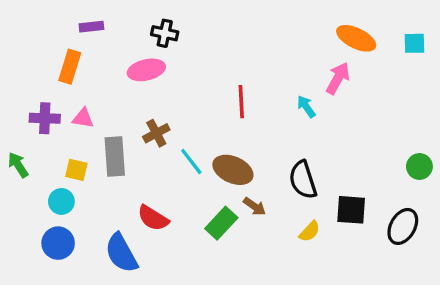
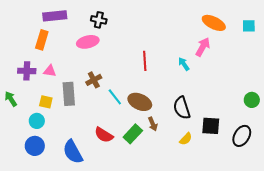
purple rectangle: (91, 27) -> (55, 16), size x1.6
brown arrow: (255, 206) -> (153, 124), turned 32
red semicircle: (153, 218) -> (104, 135), moved

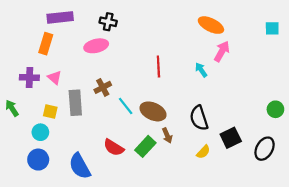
orange ellipse: (214, 23) -> (211, 25), moved
pink triangle: (50, 71) -> (55, 78), turned 32
black square: (211, 126) -> (231, 138), turned -30

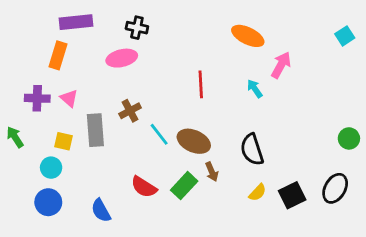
orange ellipse: (211, 25) -> (248, 36), moved
cyan square: (272, 28) -> (345, 36), turned -32
black square: (231, 138) -> (292, 195), moved
blue semicircle: (80, 166) -> (101, 211), size x0.7

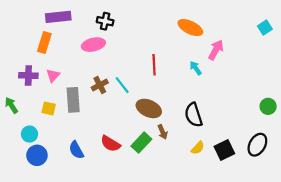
pink triangle: (69, 98) -> (53, 75), turned 32
cyan line: (159, 134) -> (122, 85), moved
cyan circle: (51, 168) -> (29, 134), moved
blue semicircle: (101, 211) -> (76, 150), moved

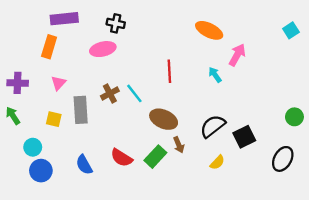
purple cross: (28, 75) -> (18, 83), moved
black semicircle: (194, 115) -> (213, 126), turned 70
black square: (224, 150) -> (244, 137), moved

